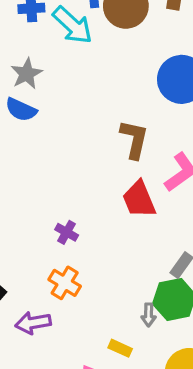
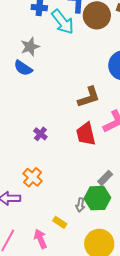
brown L-shape: (134, 139) -> (89, 97), turned 50
purple cross: (67, 232) -> (40, 134), moved

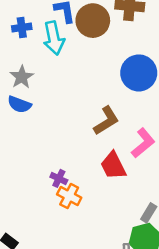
cyan arrow: (63, 22) -> (54, 38), turned 40
orange cross: (33, 177) -> (69, 196), moved

